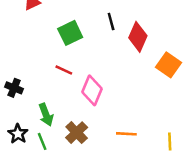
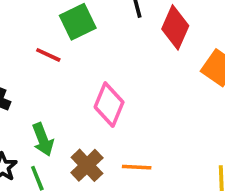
red line: (64, 70) -> (48, 55), moved
orange line: (126, 134) -> (137, 167), moved

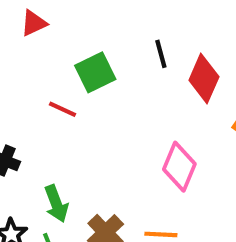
pink diamond: (109, 105) -> (179, 167), moved

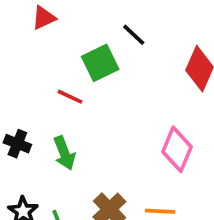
black line: (161, 54) -> (134, 35), moved, turned -32
green arrow: (56, 204) -> (64, 153), moved

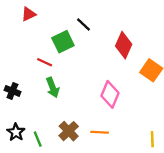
green arrow: (64, 153) -> (53, 88), moved

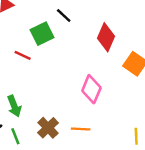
green arrow: (53, 88) -> (14, 106), moved

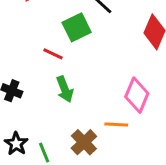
green arrow: (14, 106) -> (65, 89), moved
orange line: (81, 129) -> (116, 125), moved

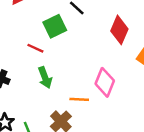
orange line: (116, 125) -> (79, 99), moved

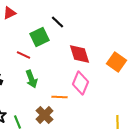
red diamond: (119, 30) -> (80, 54), moved, turned -40

